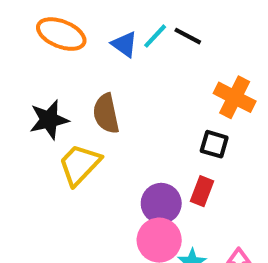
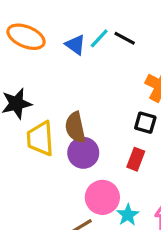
brown semicircle: (106, 114) -> (75, 127), moved
yellow trapezoid: (80, 165) -> (40, 139), turned -48
purple circle: (161, 203) -> (83, 153), moved

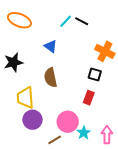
blue triangle: (75, 45) -> (51, 46), moved
yellow trapezoid: (40, 139) -> (25, 98), moved
purple circle: (83, 153) -> (32, 120), moved

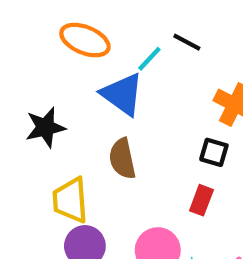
orange ellipse: (19, 20) -> (85, 40), moved
cyan line: (66, 21) -> (149, 59), moved
blue triangle: (51, 46) -> (122, 94), size x1.6

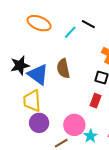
blue triangle: (122, 94) -> (38, 75), moved
brown semicircle: (122, 159) -> (63, 68), moved

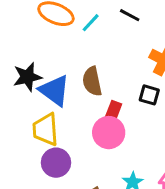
cyan line: (70, 32) -> (91, 23), moved
red rectangle: (95, 101) -> (113, 111), moved
pink circle: (74, 125) -> (109, 133), moved

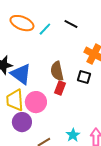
brown semicircle: (92, 81) -> (57, 71), moved
pink circle: (109, 133) -> (36, 102), moved

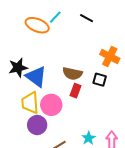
black line: (71, 24) -> (87, 18), moved
cyan line: (45, 29) -> (55, 17), moved
brown semicircle: (57, 71) -> (72, 74), turned -66

